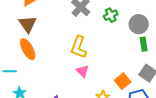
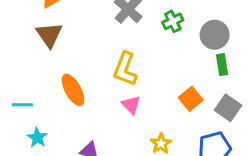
orange ellipse: (28, 49) -> (73, 90), moved
orange square: (123, 81) -> (191, 99), moved

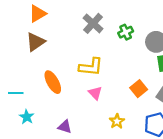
brown triangle: (49, 35) -> (35, 42), turned 30
yellow L-shape: (125, 69) -> (91, 67), turned -105

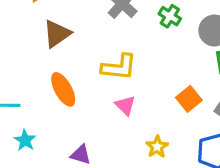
green cross: (126, 32) -> (170, 16), turned -32
brown triangle: (35, 42) -> (57, 34), moved

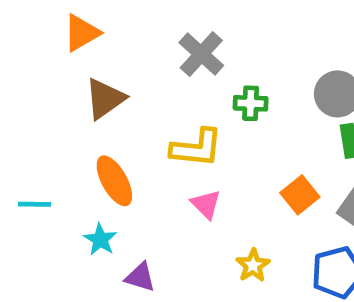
green cross: (170, 16) -> (251, 103), moved, turned -30
cyan star: (25, 140) -> (100, 240), moved

